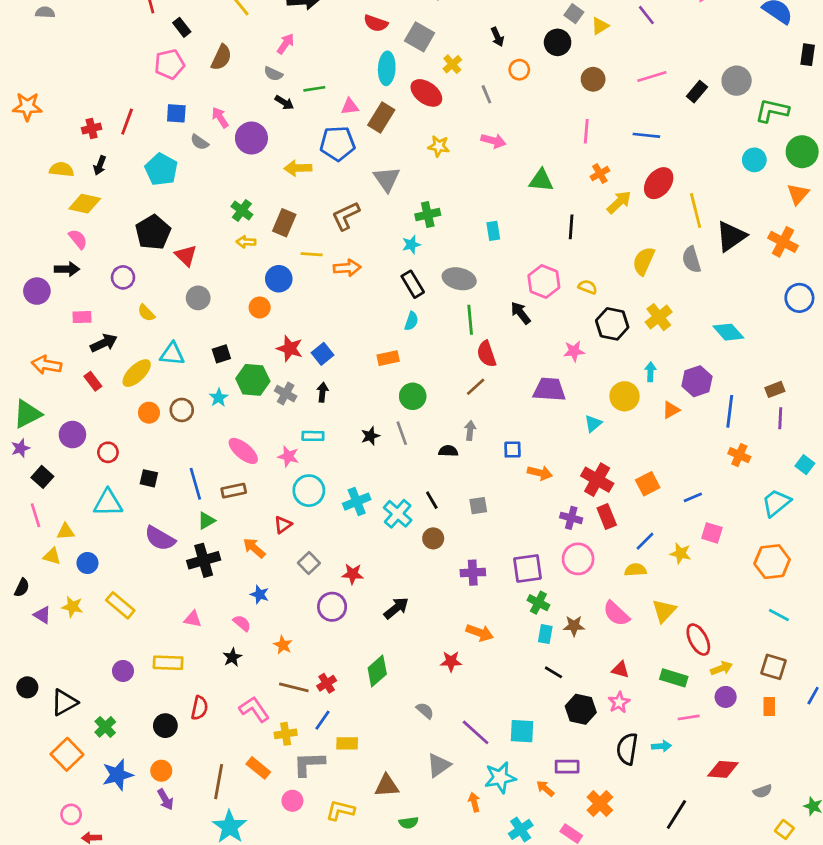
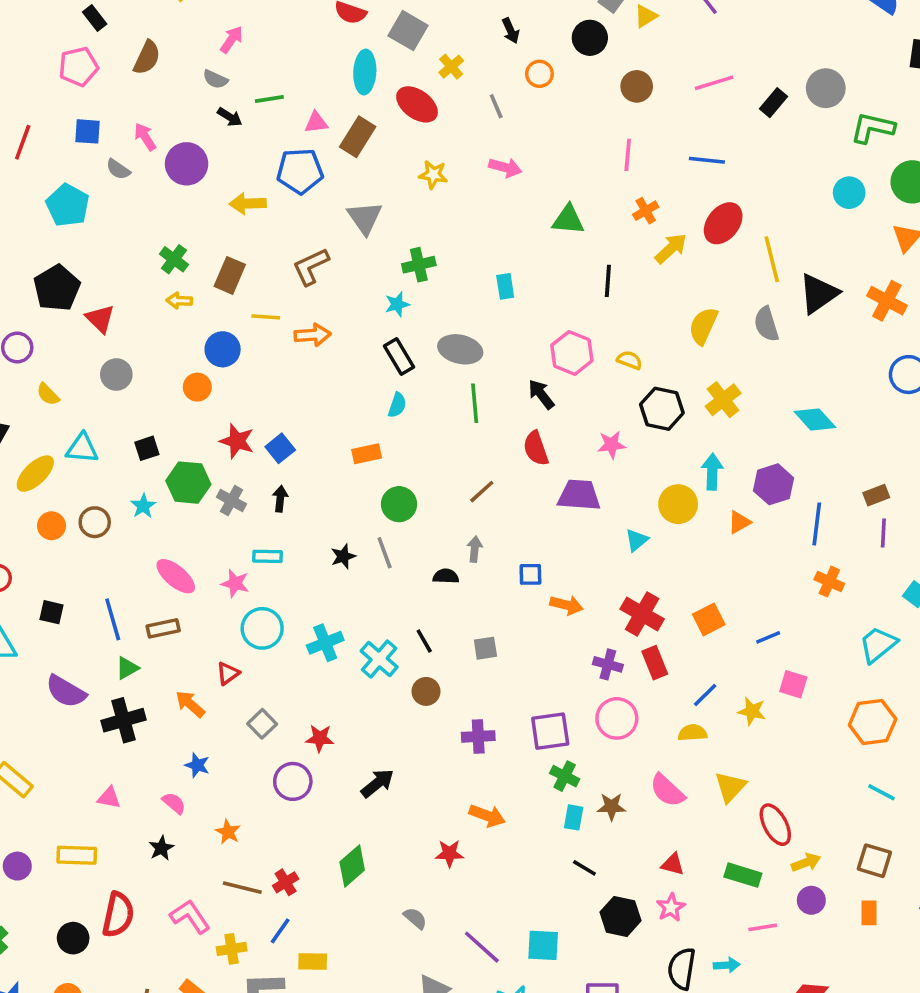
red semicircle: (486, 354) -> (536, 448), moved
cyan arrow: (650, 372) -> (712, 472), size x1.4
red semicircle: (200, 708) -> (118, 915), size x1.4

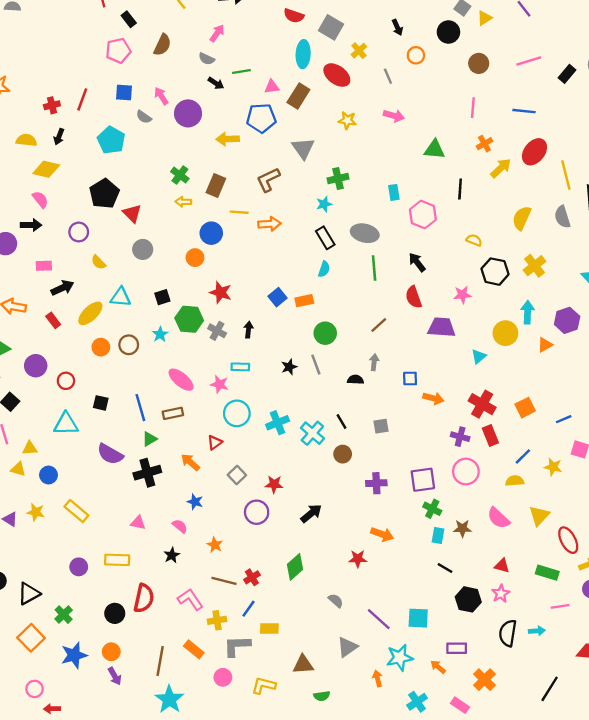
pink hexagon: (572, 353) -> (423, 215), moved
blue square: (280, 448) -> (278, 297), moved

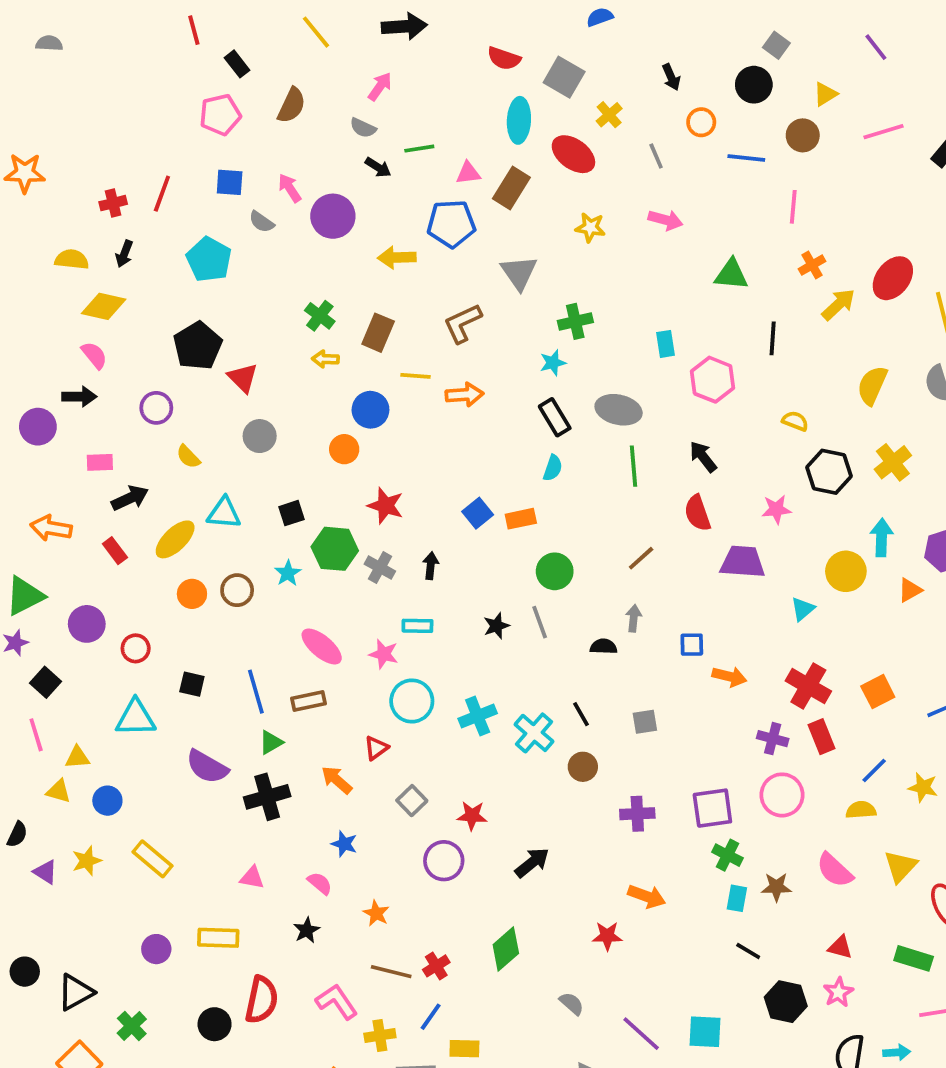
yellow triangle: (484, 18) -> (825, 94), moved
blue line: (524, 111) -> (746, 158), moved
yellow star: (36, 512) -> (87, 861), turned -30

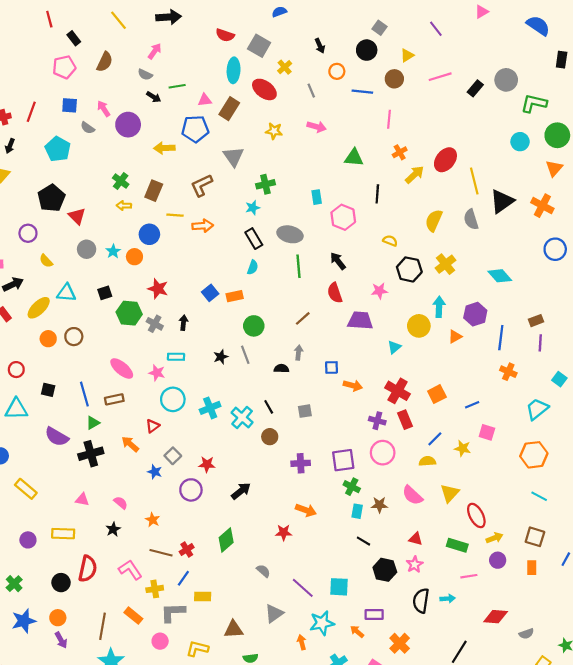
cyan star: (288, 573) -> (113, 251), moved
blue star: (344, 844) -> (155, 472), moved

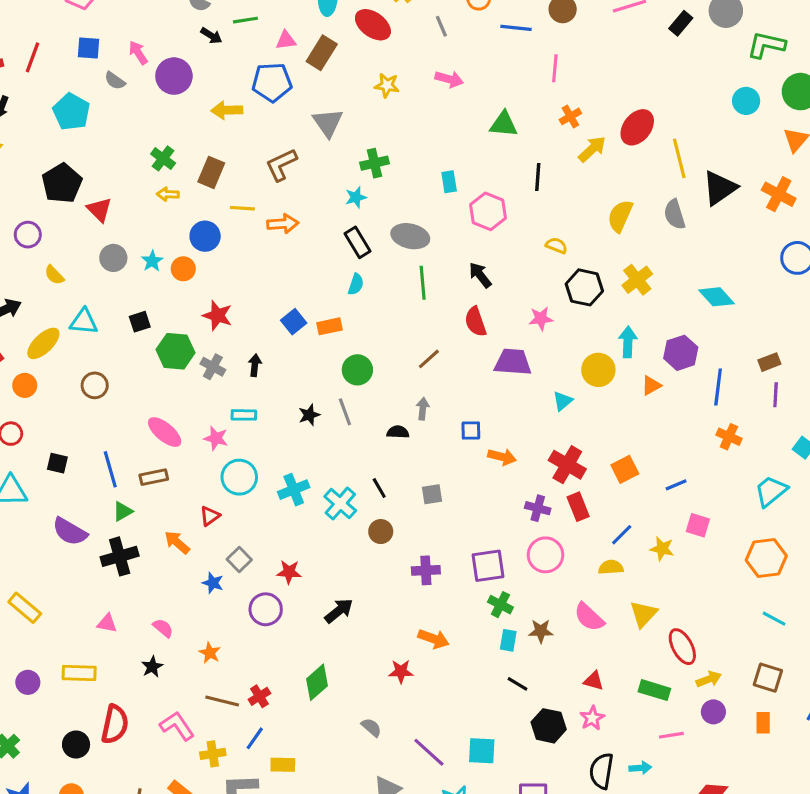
orange circle: (48, 339) -> (25, 385), moved

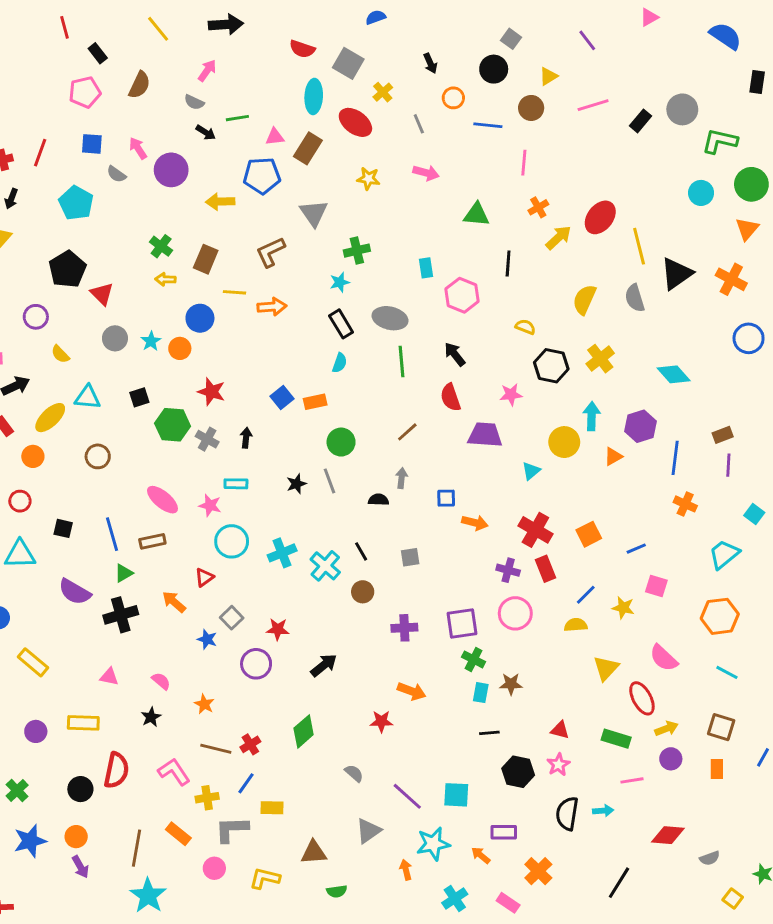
pink semicircle: (589, 617) -> (664, 658), moved
black line: (518, 684) -> (489, 733), turned -36

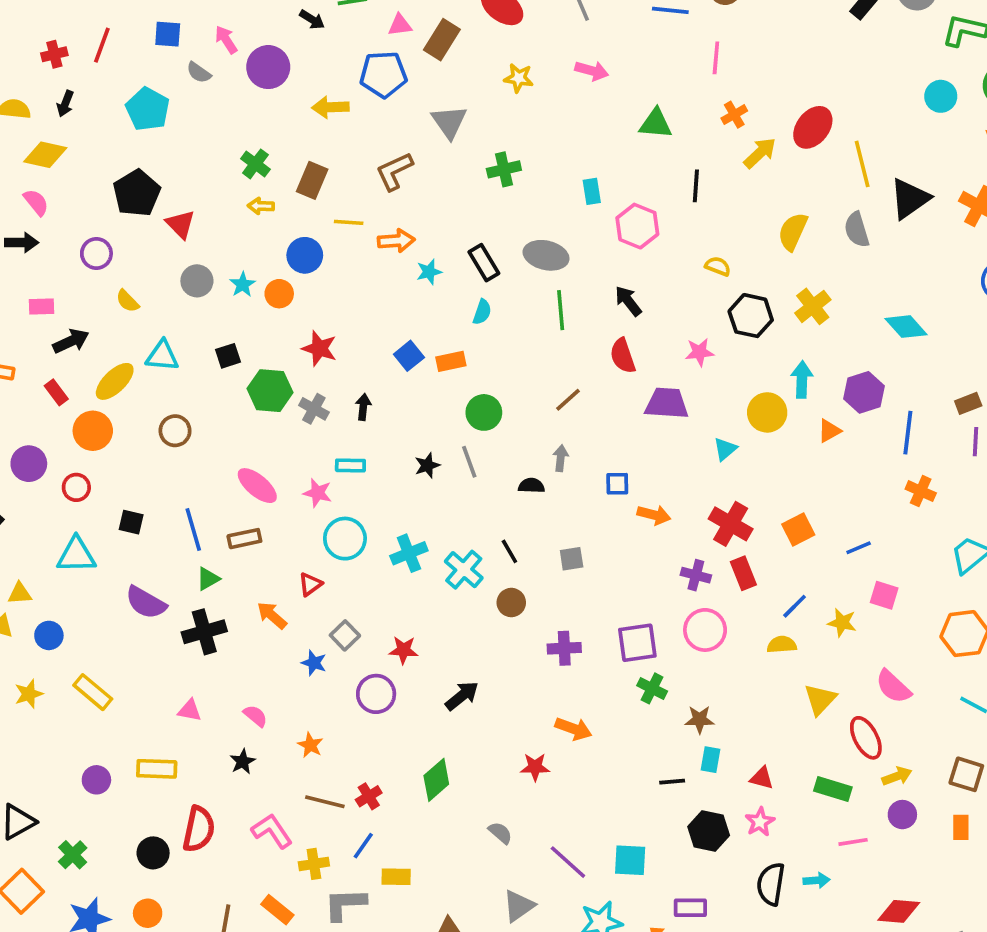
cyan star: (340, 282) -> (429, 272), moved
orange circle: (33, 456) -> (93, 431), size x1.4
cyan rectangle: (481, 693) -> (710, 760), moved

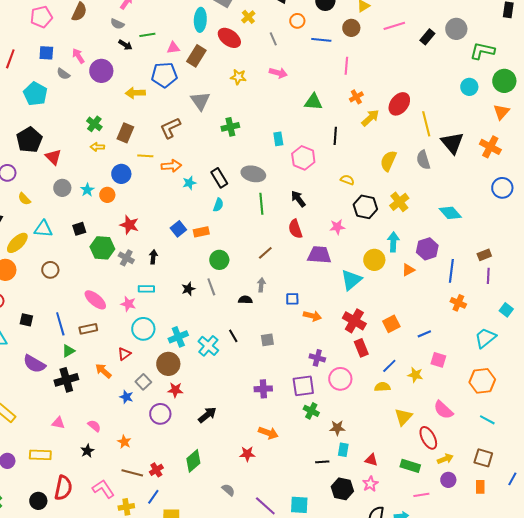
black triangle: (910, 199) -> (452, 143), turned -35
cyan triangle: (725, 449) -> (351, 280), size x1.6
purple cross: (696, 575) -> (317, 358), moved
brown circle: (511, 603) -> (168, 364), moved, size x1.5

